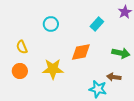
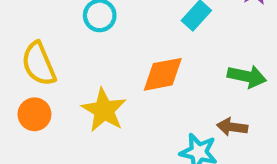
yellow semicircle: (22, 47) -> (39, 64), size x1.5
yellow star: (53, 69) -> (104, 110), turned 30

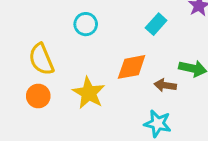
brown arrow: (232, 127) -> (165, 85), moved

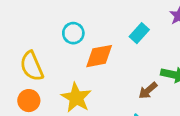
orange diamond: (132, 67) -> (99, 56), moved
brown arrow: (165, 85) -> (148, 90), turned -48

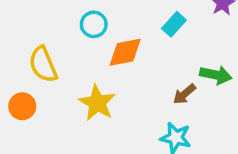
orange circle: (29, 101) -> (22, 106), moved

